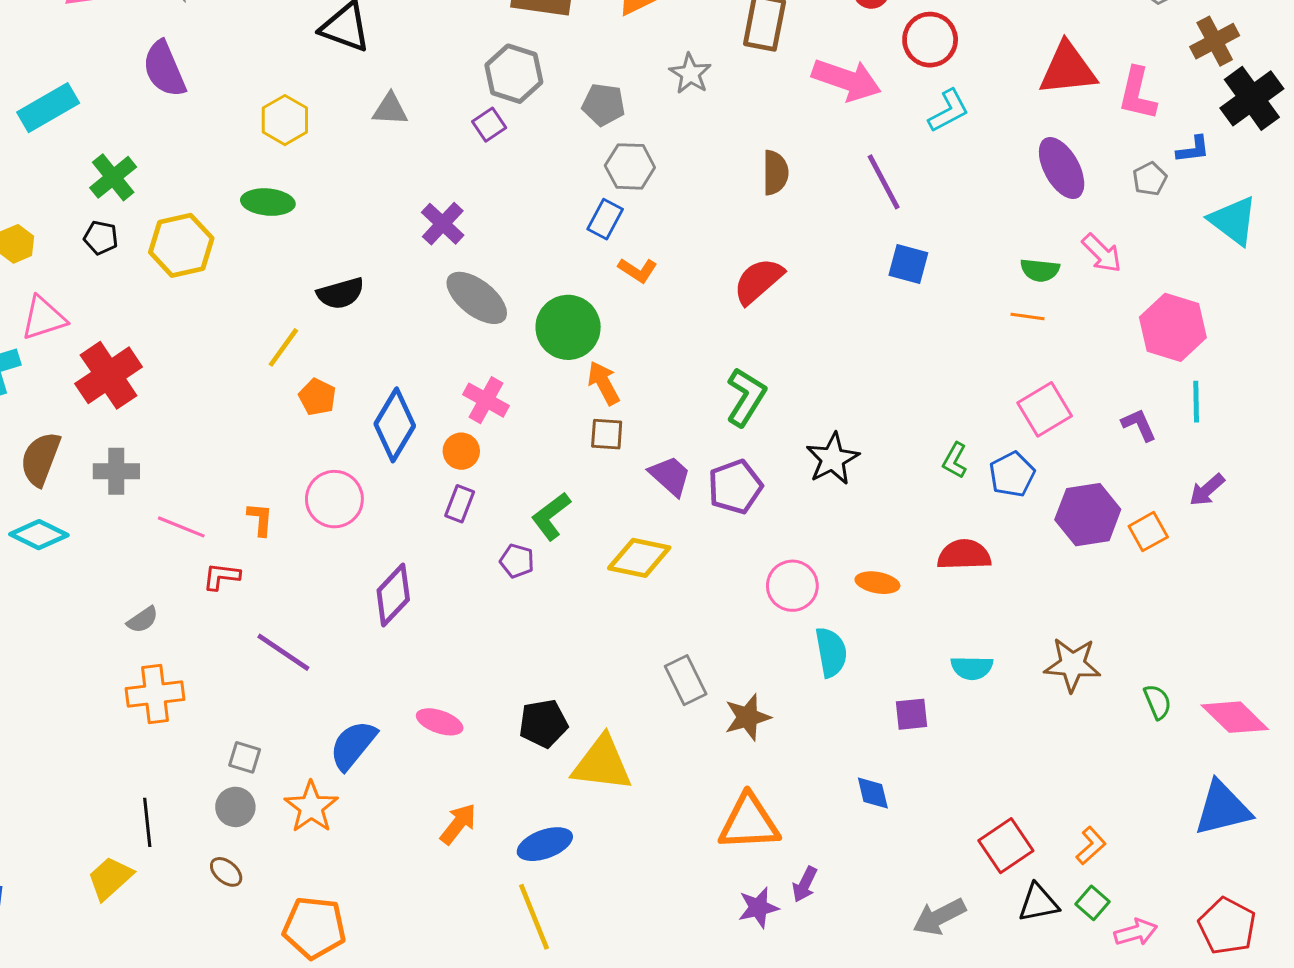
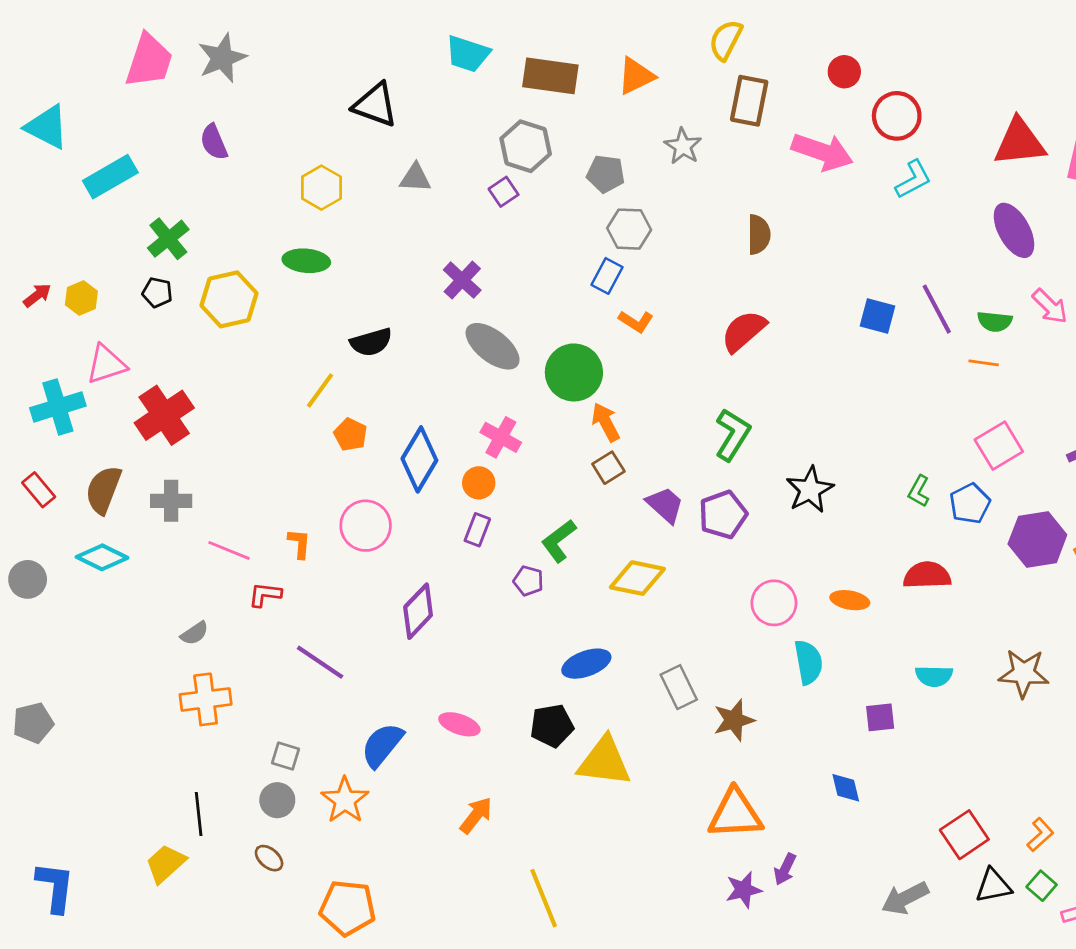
purple semicircle: (164, 69) -> (214, 142), size x0.7
purple line: (884, 182) -> (937, 309), moved
brown square: (607, 434) -> (608, 468), turned -36
blue ellipse: (545, 844) -> (586, 664), moved

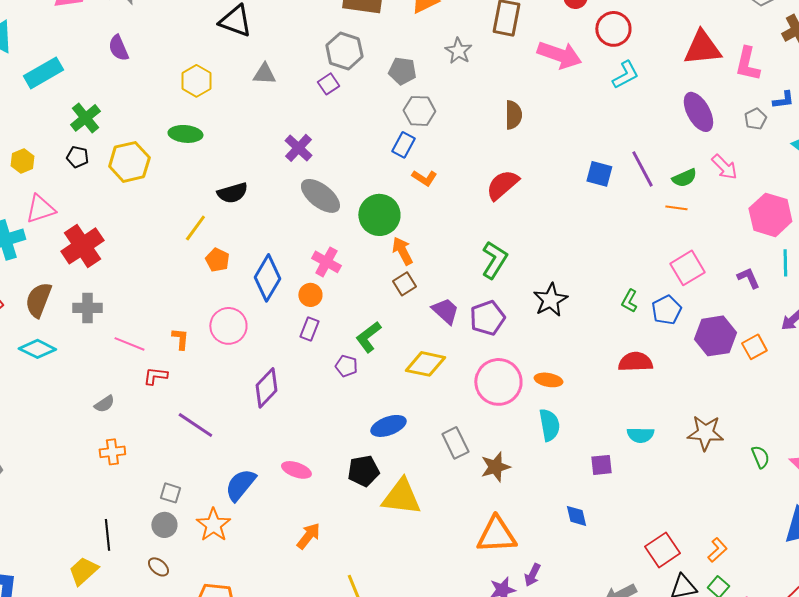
green semicircle: (995, 321) -> (684, 178), turned -30
orange ellipse: (850, 600) -> (548, 380), moved
pink circle: (774, 603) -> (498, 382), moved, size x1.4
orange cross: (206, 699) -> (112, 452), size x0.7

